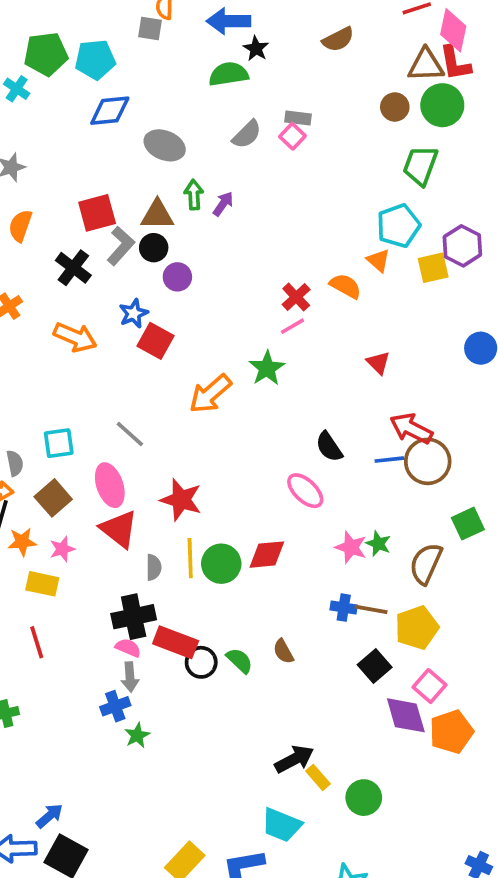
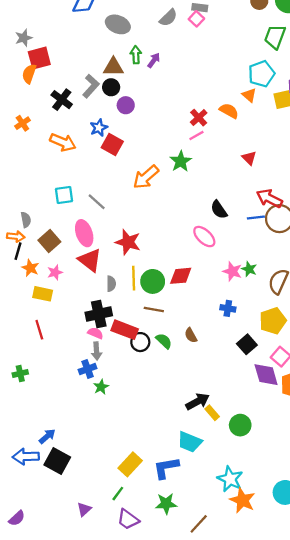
red square: (97, 213) -> (39, 58), moved
cyan square: (59, 443) -> (64, 195), moved
orange star: (22, 542) -> (30, 268), turned 30
brown line: (371, 609) -> (154, 309), moved

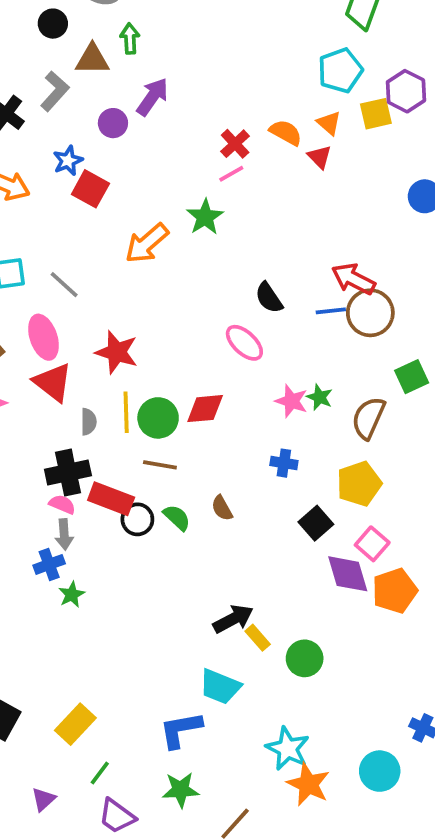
purple arrow: (154, 60) -> (152, 97), moved, size x1.5
black circle: (111, 87) -> (53, 24), moved
orange triangle: (249, 95) -> (329, 123), moved
red triangle: (249, 158) -> (320, 157), moved
yellow rectangle: (130, 464) -> (75, 724), moved

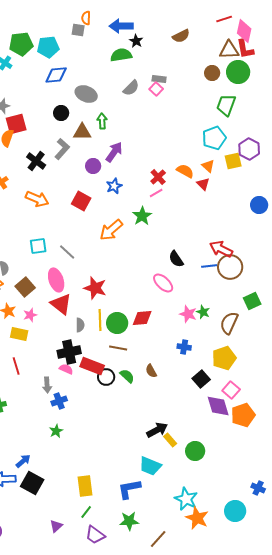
blue star: (68, 161) -> (114, 186), moved
gray arrow: (64, 534) -> (47, 385), moved
green star: (72, 595) -> (56, 431), moved
yellow rectangle: (75, 724) -> (85, 486), moved, turned -50

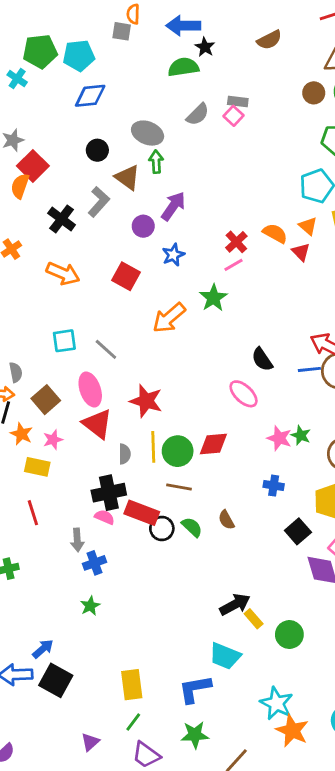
gray ellipse: (86, 94) -> (148, 133), moved
red square: (16, 124) -> (33, 166), turned -30
brown triangle: (82, 132) -> (127, 177), turned 36

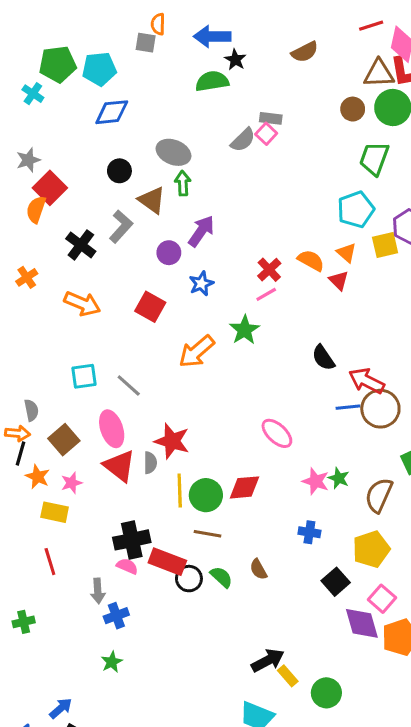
gray semicircle: (198, 114) -> (243, 140), moved
black semicircle: (262, 359) -> (323, 358), moved
gray semicircle: (125, 454) -> (150, 463), moved

